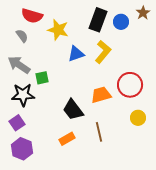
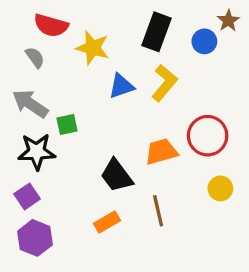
blue circle: (121, 22) -> (204, 41), moved

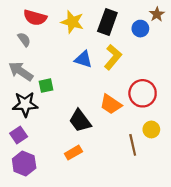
yellow star: (93, 48) -> (72, 22), moved
blue triangle: (121, 86) -> (83, 59), turned 36
orange trapezoid: (161, 152) -> (111, 104), turned -130
brown line: (158, 211) -> (133, 145), moved

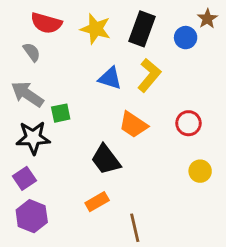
red circle: (143, 93) -> (188, 123), size x0.7
orange trapezoid: (111, 104) -> (133, 125), moved
brown line: (133, 145) -> (135, 228), moved

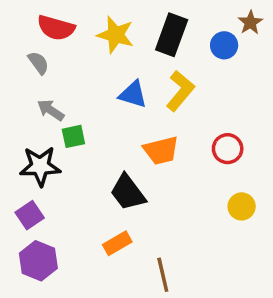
gray arrow: (27, 94) -> (51, 110), moved, size x0.7
orange trapezoid: (133, 125) -> (161, 150), turned -48

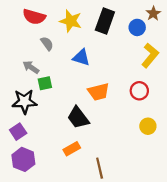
gray semicircle: (38, 63) -> (47, 44), moved
yellow L-shape: (180, 91) -> (150, 55), moved

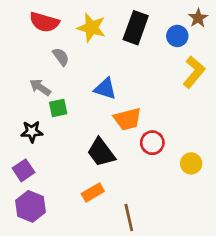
blue triangle: (81, 58) -> (105, 89), moved
red circle: (139, 91) -> (152, 143), moved
black star: (24, 102) -> (32, 132), size x0.7

